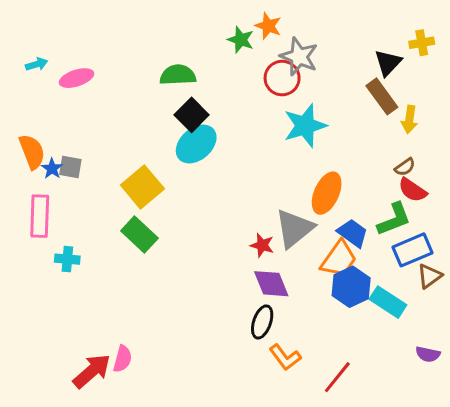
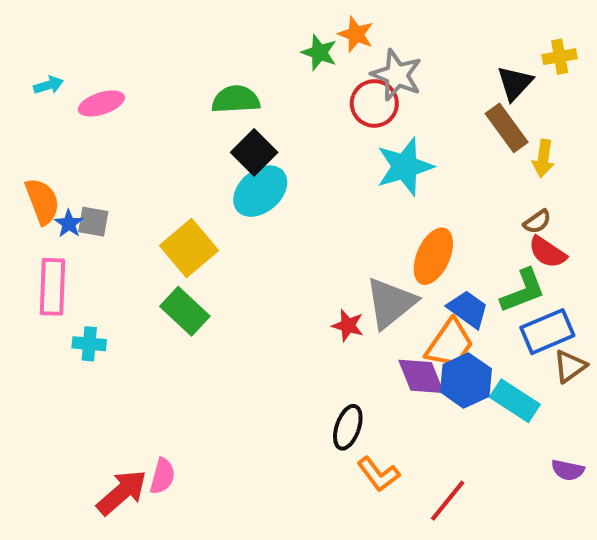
purple diamond: (271, 284) -> (421, 376), moved

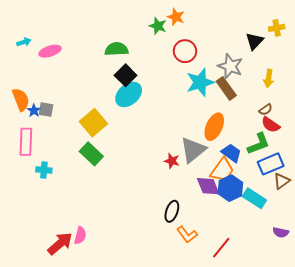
gray star: (397, 75) -> (230, 66), moved
brown rectangle: (507, 128) -> (226, 88), moved

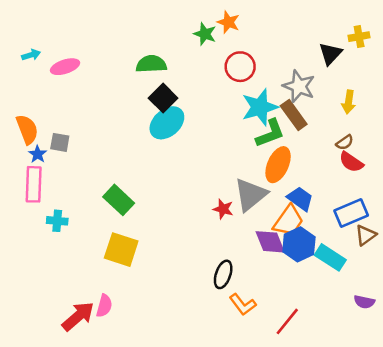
blue star: (34, 111) -> (38, 154), moved
yellow square: (93, 123) -> (121, 250), moved, turned -32
green L-shape: (259, 144) -> (270, 133), moved

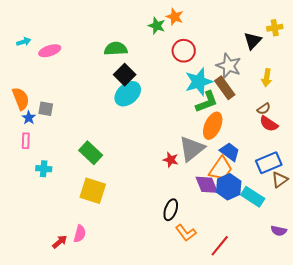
pink rectangle: (34, 184) -> (26, 141), size x0.6
red arrow: (78, 316) -> (60, 242), size x0.6

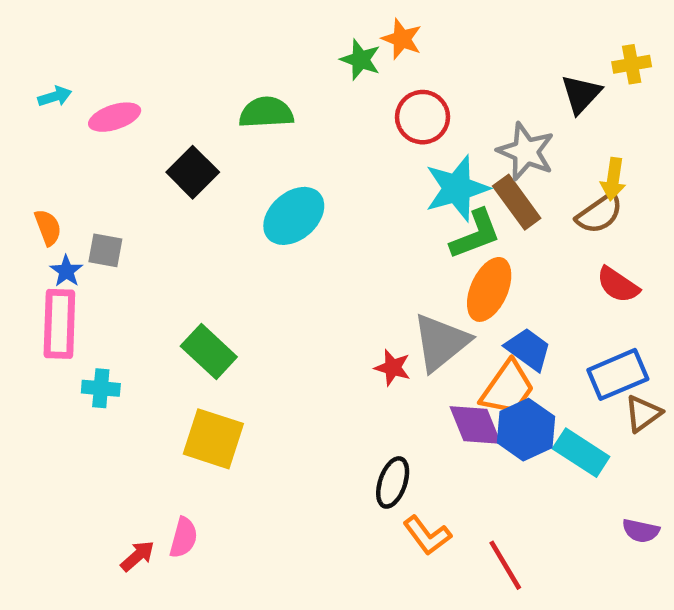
black square: (125, 75) -> (193, 172), moved
orange semicircle: (21, 99) -> (48, 227), size x0.7
brown semicircle: (264, 109) -> (599, 214), moved, size x1.5
pink rectangle: (26, 141) -> (59, 324), size x1.8
red line: (220, 246) -> (505, 565), turned -70

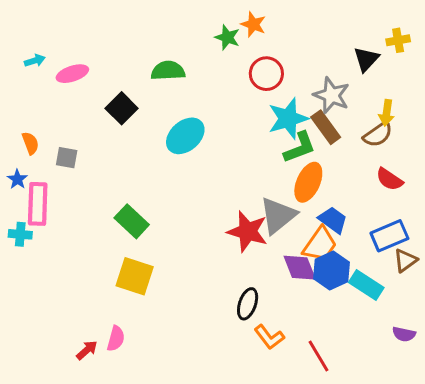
blue star: (66, 271) -> (17, 179), moved
red star: (393, 368) -> (248, 231), size x1.8
cyan cross: (101, 388) -> (20, 234), moved

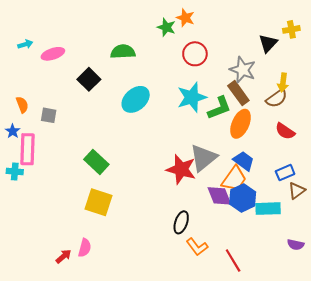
cyan star: (288, 119) -> (192, 97), moved
orange ellipse: (308, 182) -> (241, 124), moved
blue rectangle: (389, 236) -> (285, 173), size x0.7
cyan rectangle: (366, 285) -> (268, 209), turned -35

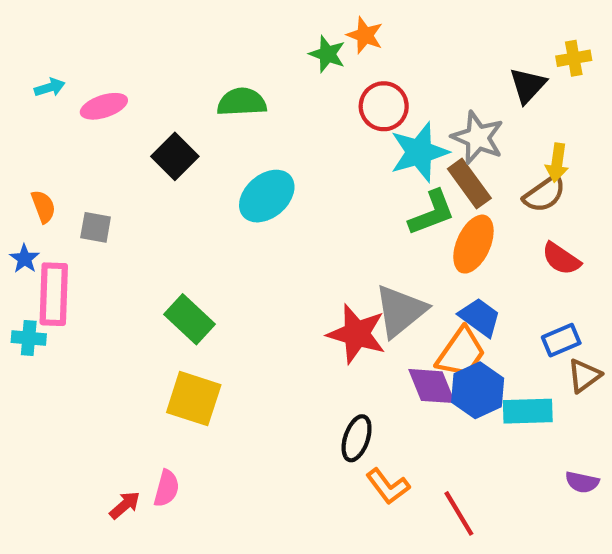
cyan star: (192, 97) -> (419, 152), moved

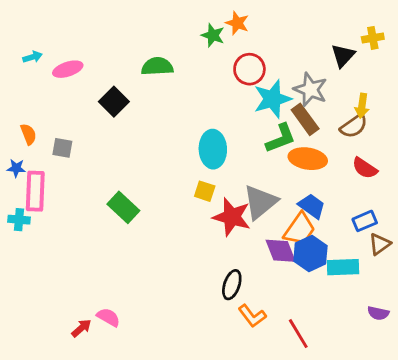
cyan ellipse: (267, 196) -> (213, 149), moved, turned -51
orange ellipse: (473, 244) -> (308, 159), turned 75
blue star: (25, 259) -> (16, 168), turned -30
yellow square: (194, 399) -> (205, 191), moved, size x0.6
pink semicircle: (167, 488) -> (108, 317), turned -75

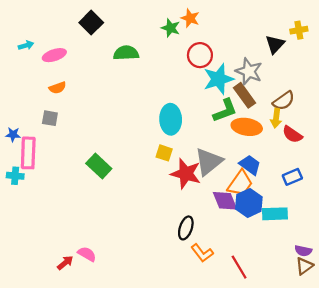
black square: (114, 102) -> (91, 23), moved
yellow arrow: (362, 106) -> (276, 118), moved
orange semicircle: (28, 134) -> (58, 88), moved, turned 91
brown triangle: (380, 244) -> (304, 266), moved

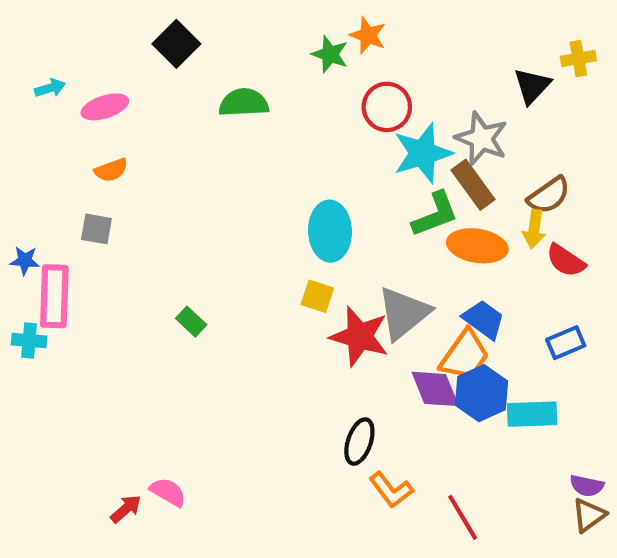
green rectangle: (99, 166) -> (191, 322), size x0.6

